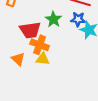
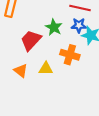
red trapezoid: (30, 30) -> (31, 40), turned 145
orange cross: (40, 45) -> (70, 55), moved

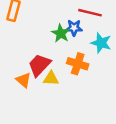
blue star: (79, 25) -> (74, 28), moved
red trapezoid: (31, 40) -> (39, 65), moved

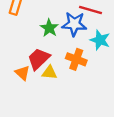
blue star: (74, 28) -> (74, 24), size x1.5
green star: (61, 33) -> (49, 28), moved

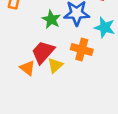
yellow triangle: (49, 73) -> (55, 65), turned -42

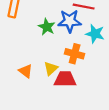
red trapezoid: (43, 52) -> (65, 79), moved, turned 50

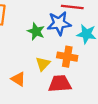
yellow triangle: (51, 68) -> (43, 64), moved

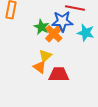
orange cross: (67, 57) -> (54, 34), moved, turned 30
orange triangle: (18, 79) -> (40, 67), moved

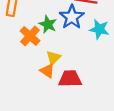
blue star: (62, 21) -> (72, 17), turned -30
orange cross: (54, 34) -> (30, 36), moved

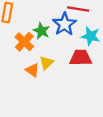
orange triangle: (47, 71) -> (32, 70), moved
red trapezoid: (70, 79) -> (81, 58), moved

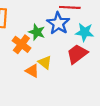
red trapezoid: (81, 58) -> (77, 54), turned -30
yellow triangle: (46, 63) -> (45, 62), turned -32

